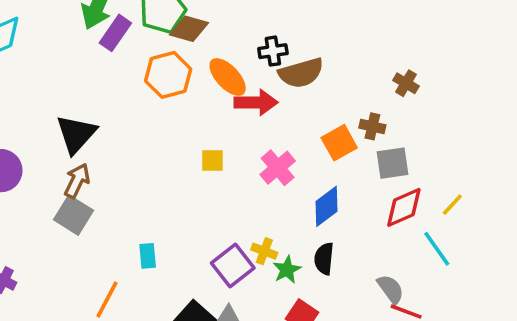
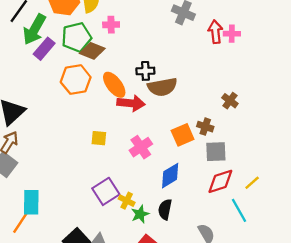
cyan rectangle: (148, 256) -> (31, 202), moved, size x1.5
purple square: (233, 266) -> (106, 191), moved

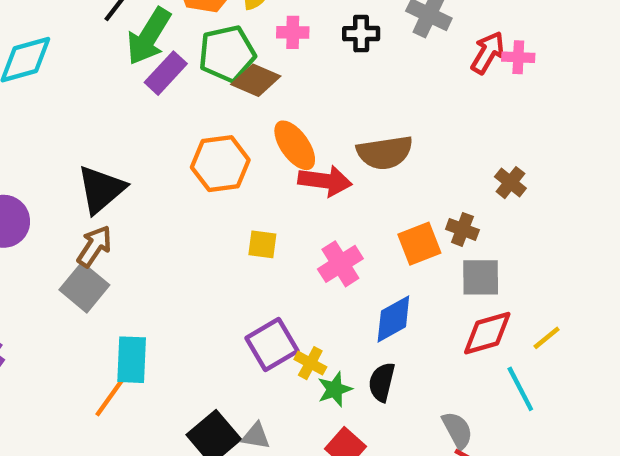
red arrow: (215, 32) -> (488, 53), turned 35
black cross: (145, 71) -> (361, 34), moved
orange hexagon: (76, 80) -> (220, 164), moved

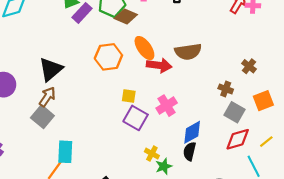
orange square: (419, 244) -> (263, 101), moved
gray square: (481, 277) -> (235, 112), turned 30
purple square: (272, 345) -> (136, 118), moved, turned -30
black semicircle: (382, 382) -> (190, 151), moved

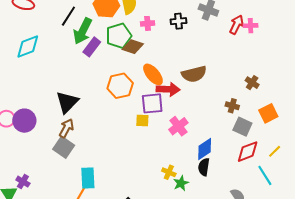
purple square: (136, 118) -> (152, 103), moved, turned -30

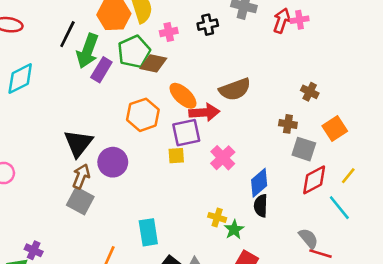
purple circle: (24, 121) -> (113, 162), moved
cyan rectangle: (88, 178) -> (148, 232), moved

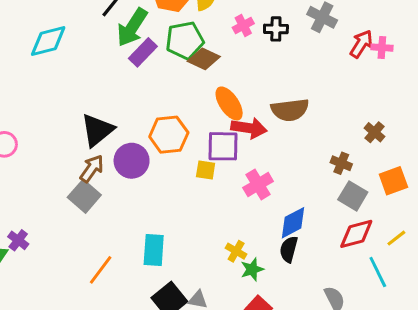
pink cross: (169, 32) -> (243, 25), moved, turned -30
orange hexagon: (143, 115) -> (169, 135), moved

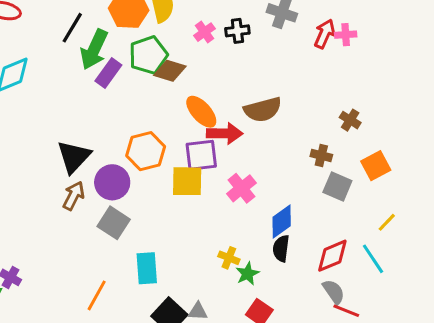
yellow square: (206, 170) -> (187, 181), size x1.6
gray square: (84, 196) -> (114, 223), moved
red diamond: (356, 234) -> (332, 256), moved

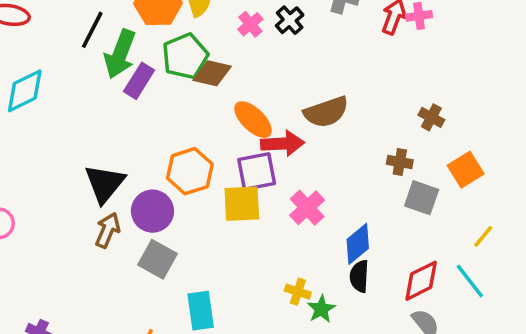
black cross: (237, 31) -> (290, 20), turned -30

